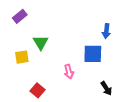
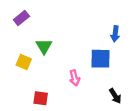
yellow square: (22, 57) -> (24, 62), turned 32
red square: (38, 90) -> (41, 98), turned -32

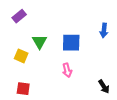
blue square: (101, 59) -> (71, 43), moved
red square: (41, 98) -> (23, 89), moved

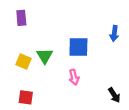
purple rectangle: (19, 16) -> (21, 18), turned -56
green triangle: (40, 42) -> (45, 56), moved

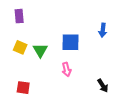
yellow square: (24, 62) -> (20, 47), moved

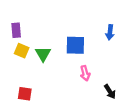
purple rectangle: (19, 16) -> (16, 30), moved
pink arrow: (66, 69) -> (85, 73), moved

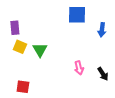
blue square: (75, 45) -> (77, 15), moved
black arrow: (110, 92) -> (103, 74), moved

